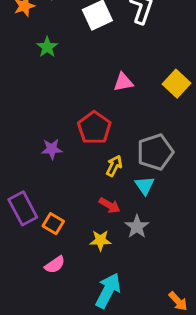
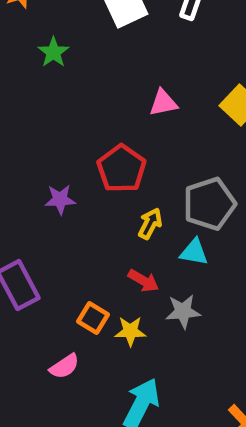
cyan triangle: (145, 186) -> (194, 252), turned -45
orange square: (53, 224) -> (93, 318), moved
gray star: (137, 227) -> (183, 311), turned 30

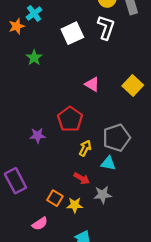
pink triangle: (163, 103) -> (92, 84), turned 42

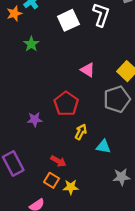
gray pentagon: (116, 138) -> (117, 99), moved
red arrow: (82, 178) -> (58, 161), moved
gray star: (103, 195) -> (121, 177), moved

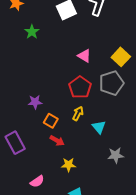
red pentagon: (66, 104) -> (80, 87), moved
cyan triangle: (103, 147) -> (99, 127), turned 40
orange square: (52, 180) -> (51, 121), moved

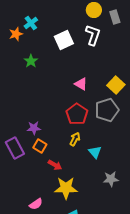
orange square: (51, 121) -> (40, 146), moved
purple rectangle: (15, 143) -> (15, 148), moved
yellow star: (69, 165) -> (66, 188), size x1.6

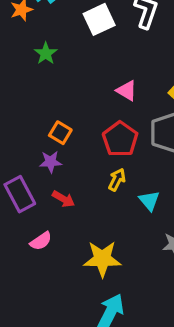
orange square: (40, 146) -> (60, 133), moved
red arrow: (55, 165) -> (64, 199), moved
pink semicircle: (36, 204) -> (41, 241), moved

